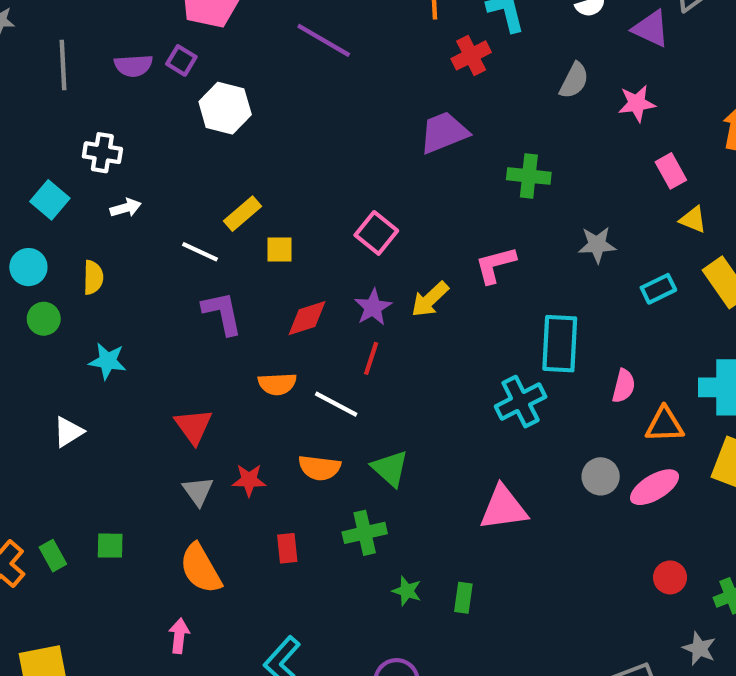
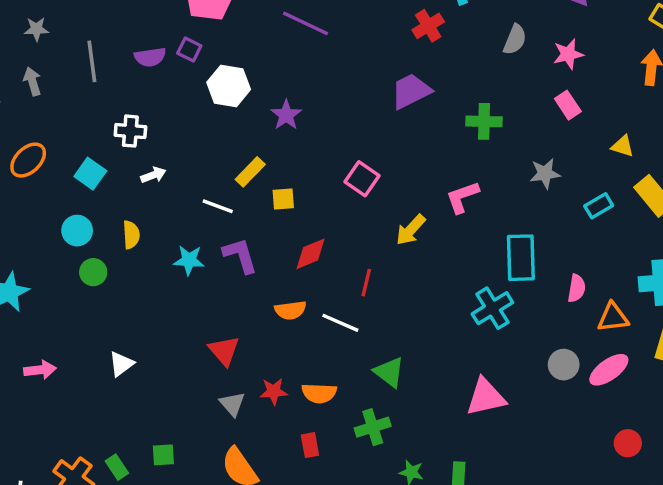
pink rectangle: (671, 171) -> (568, 105), moved
purple star: (373, 307) -> (286, 115), moved
cyan star: (108, 361) -> (189, 260), moved
orange semicircle: (319, 468) -> (319, 393), moved

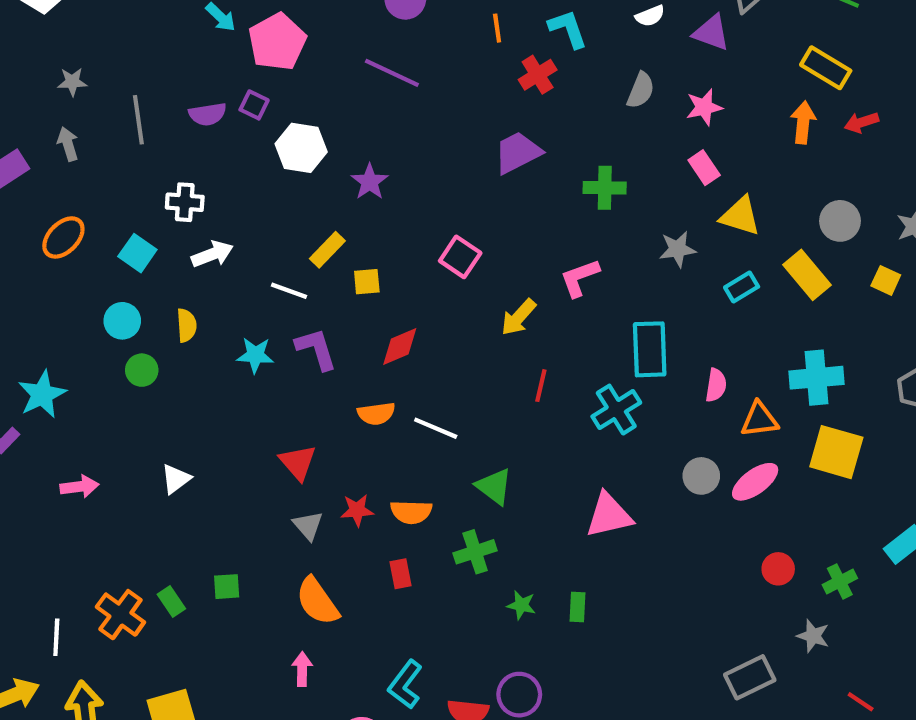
yellow triangle: (623, 146) -> (740, 216), moved, size x1.5
white arrow: (153, 175) -> (212, 254), size x1.4
red line: (366, 283) -> (541, 386), moved

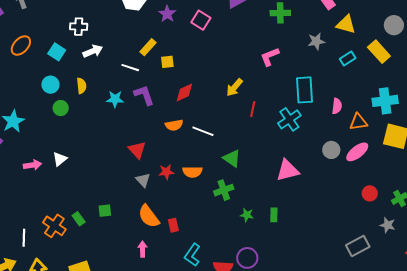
pink square: (460, 257) -> (201, 20), moved
yellow arrow: (519, 317) -> (235, 87), moved
white triangle: (176, 479) -> (60, 159), moved
red rectangle: (401, 574) -> (173, 225), moved

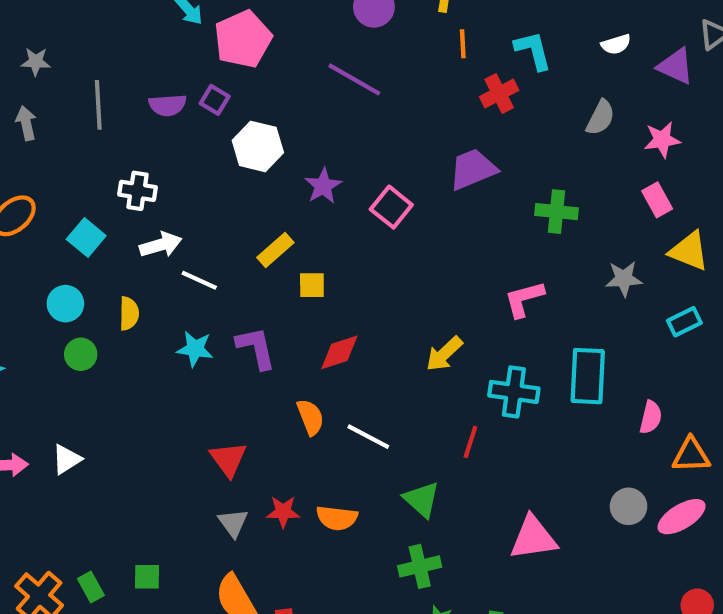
white line: (130, 68) -> (199, 280), moved
red line: (253, 109) -> (470, 442), moved
cyan cross: (289, 119) -> (514, 392), moved, turned 35
orange semicircle: (174, 125) -> (310, 417), turned -108
green cross: (224, 190) -> (420, 566), moved

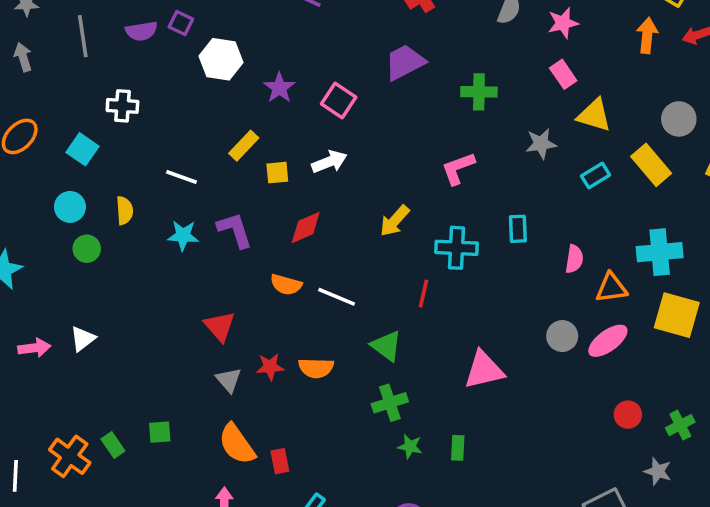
white arrow: (161, 245) -> (329, 162), moved
cyan rectangle: (588, 376) -> (518, 229), size x0.6
orange semicircle: (310, 417) -> (286, 285), turned 132

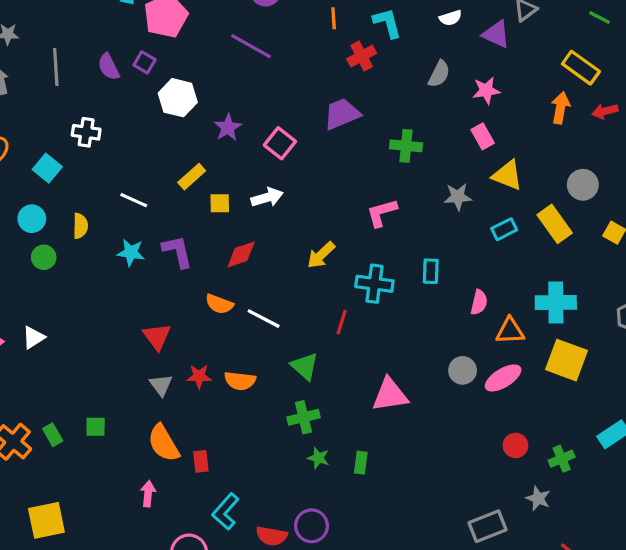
purple semicircle: (141, 31) -> (109, 67), turned 68

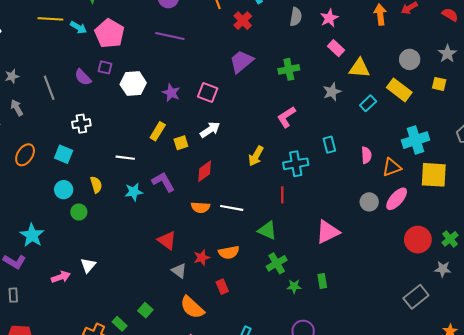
green square: (96, 427) -> (145, 310), turned -32
red circle: (516, 445) -> (418, 240), size x1.6
red rectangle: (201, 461) -> (222, 287), moved

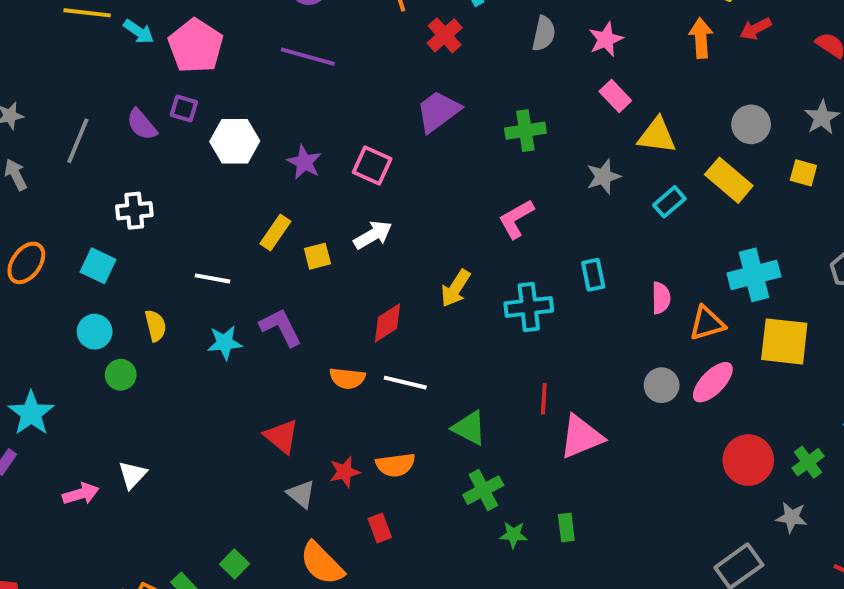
gray line: (49, 88) -> (78, 141), turned 40
red diamond: (205, 171) -> (387, 323), moved
red line: (282, 195) -> (544, 399), moved

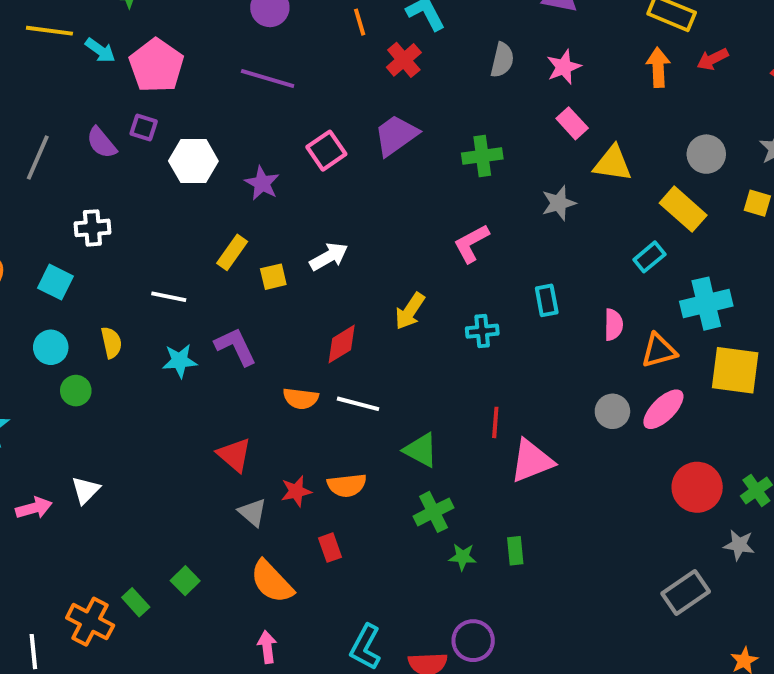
pink square: (372, 166) -> (326, 151), moved, turned 30
cyan rectangle: (669, 202) -> (649, 257), moved
cyan cross: (529, 307) -> (482, 331), size x0.7

